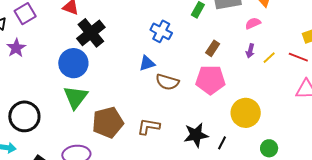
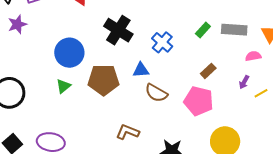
black cross: (91, 33) -> (118, 30), moved, turned -32
green triangle: (76, 97) -> (63, 86), size x0.6
brown pentagon: (108, 122) -> (103, 80), moved

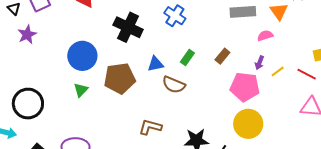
green rectangle: (203, 30) -> (187, 58), moved
blue cross: (162, 42) -> (175, 16), moved
pink pentagon: (199, 101) -> (245, 87), moved

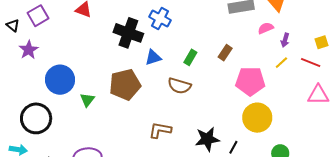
blue cross: (175, 16) -> (160, 18), moved
blue circle: (82, 56) -> (60, 80), moved
purple arrow: (259, 63) -> (285, 40), moved
blue triangle: (155, 64) -> (153, 57), moved

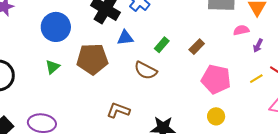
yellow line: (281, 63) -> (256, 79), moved
blue circle: (60, 80) -> (56, 27), moved
yellow circle: (257, 118) -> (216, 116), size x0.6

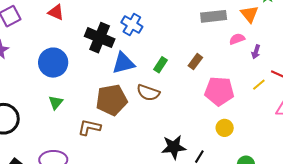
blue triangle: (125, 38) -> (123, 63), size x1.4
brown pentagon: (92, 59) -> (112, 100), moved
brown L-shape: (118, 110) -> (89, 127), moved

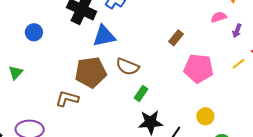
blue circle: (53, 63) -> (34, 32), size x0.6
green rectangle: (160, 65) -> (141, 93), moved
green triangle: (56, 102) -> (16, 73), moved
yellow circle: (225, 128) -> (205, 116), moved

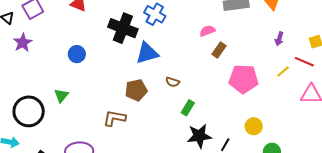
pink semicircle: (219, 17) -> (207, 31), moved
brown semicircle: (128, 67) -> (173, 82), size x0.6
brown pentagon: (91, 72) -> (136, 90), size x0.7

